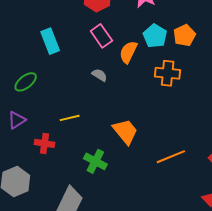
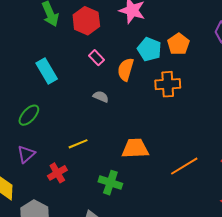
pink rectangle: (101, 36) -> (97, 58), size x0.7
orange trapezoid: (125, 132) -> (135, 148), turned -44
red cross: (45, 143) -> (57, 173), turned -30

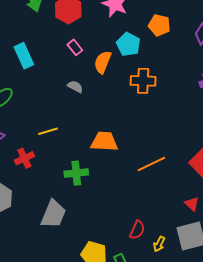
orange pentagon: (178, 44) -> (159, 25), moved, turned -30
green cross: (110, 183) -> (76, 173), turned -30

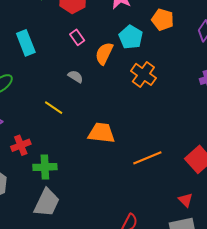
orange cross: (143, 81) -> (143, 74), turned 30
yellow line: (48, 131) -> (54, 108), moved, turned 48
green cross: (76, 173) -> (45, 167), moved

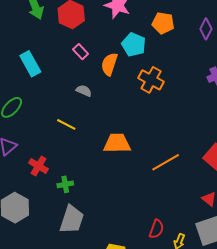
red cross: (21, 145) -> (39, 166), turned -30
green cross: (45, 167) -> (65, 184), size x0.7

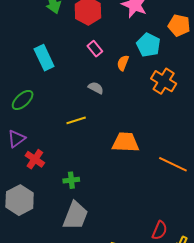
orange semicircle: (109, 64) -> (123, 63), size x0.7
yellow line: (66, 124) -> (76, 120), turned -48
orange line: (166, 162) -> (173, 164), turned 52
red cross: (39, 166) -> (35, 159), moved

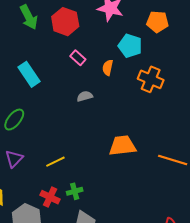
gray semicircle: (96, 88) -> (85, 96), turned -35
yellow line: (76, 120) -> (55, 162), moved
red cross: (35, 159) -> (50, 197), moved

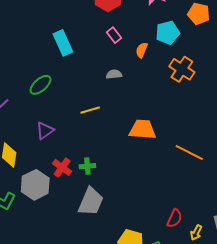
cyan pentagon: (130, 46) -> (168, 33), turned 30
purple triangle: (14, 159) -> (45, 131), moved
yellow line: (55, 162) -> (90, 110), moved

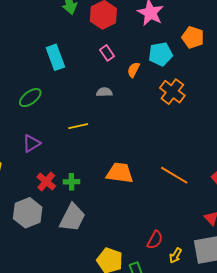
orange trapezoid: (142, 130) -> (120, 173), moved
gray hexagon: (35, 185) -> (28, 213), moved

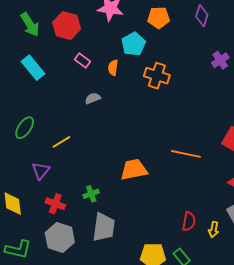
cyan rectangle: (55, 57) -> (33, 68), moved
yellow line: (78, 126) -> (61, 142), moved
red cross: (46, 182) -> (55, 204), moved

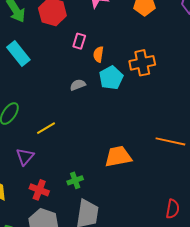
cyan pentagon: (134, 44) -> (111, 78), moved
pink rectangle: (82, 60) -> (79, 41), moved, turned 70
orange cross: (157, 76) -> (142, 63), turned -30

